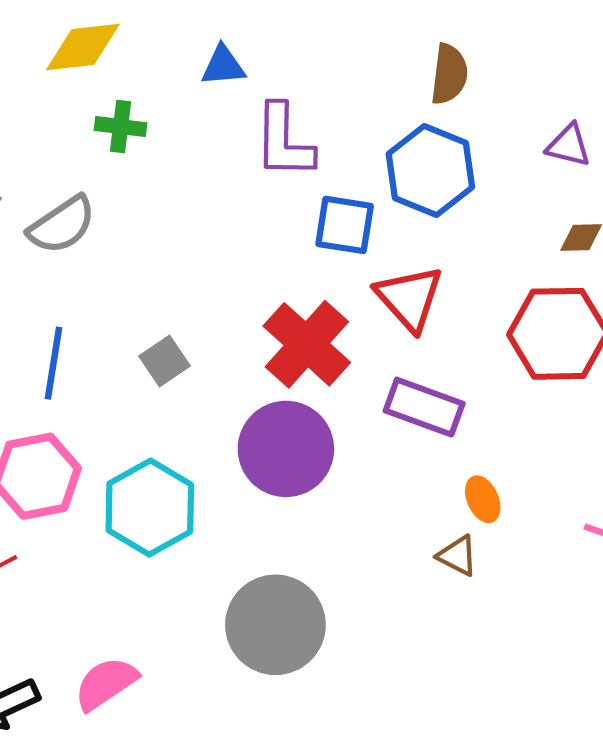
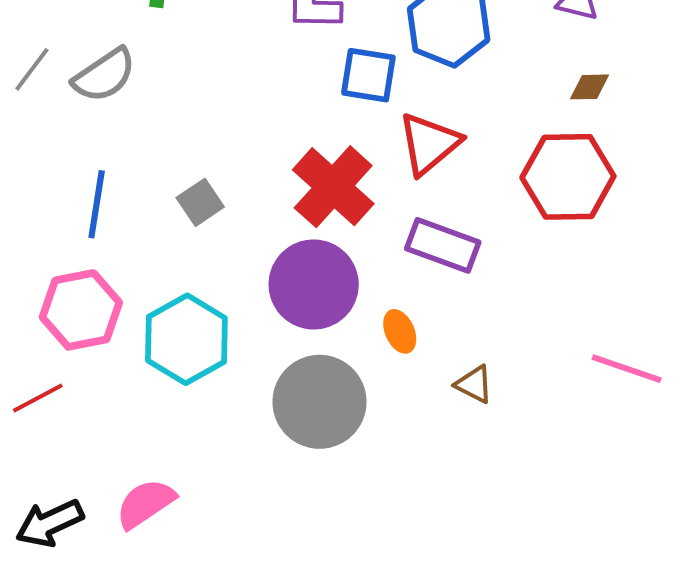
red triangle: (409, 298) -> (429, 144), turned 32
orange ellipse: (483, 499) -> (400, 331), moved
gray circle: (275, 625) -> (320, 402), moved

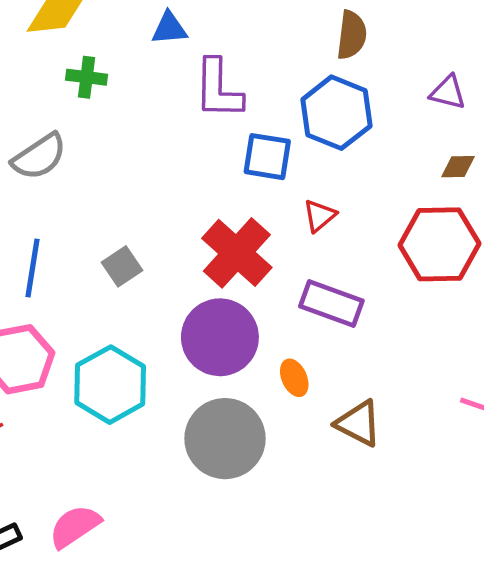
red triangle: (429, 144) -> (320, 216), size x0.6
brown triangle: (474, 384) -> (358, 423), size x1.4

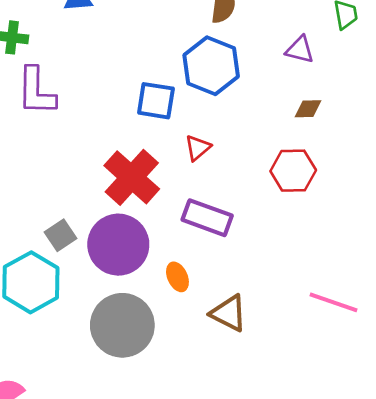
purple L-shape: (218, 89) -> (36, 91), moved
red hexagon: (439, 244) -> (293, 171), size x0.7
gray square: (122, 266) -> (60, 235), moved

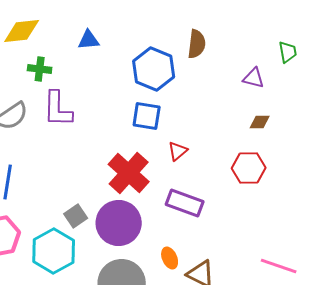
blue hexagon: (211, 66) -> (154, 69), moved
orange ellipse: (177, 277) -> (170, 258), moved

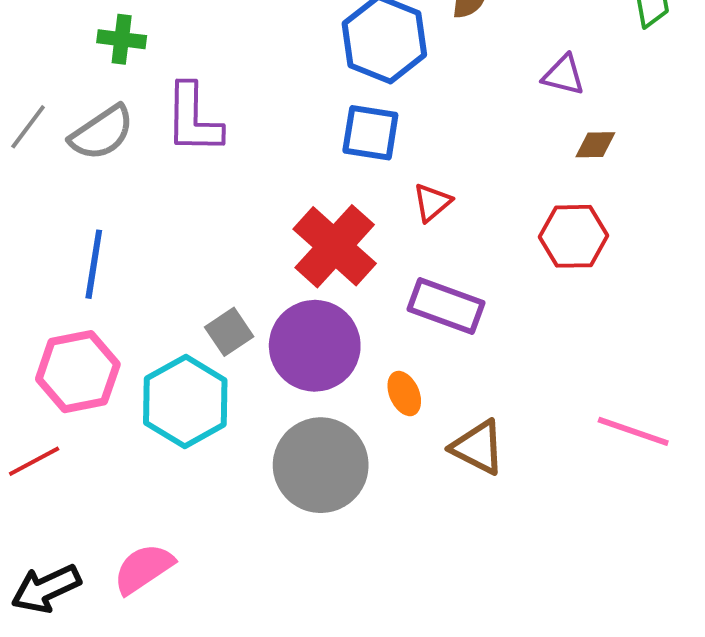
green cross: (40, 69) -> (122, 39), moved
purple triangle: (254, 78) -> (564, 75), moved
orange ellipse: (170, 258) -> (404, 394), moved

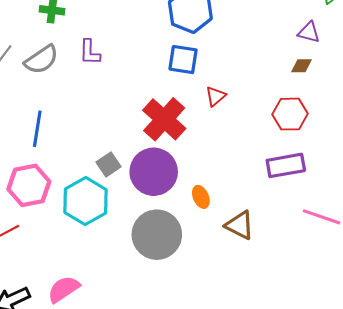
purple triangle: (564, 75) -> (309, 32), moved
purple L-shape: (193, 119) -> (90, 52), size x0.7
purple rectangle: (446, 306) -> (286, 165), moved, turned -30

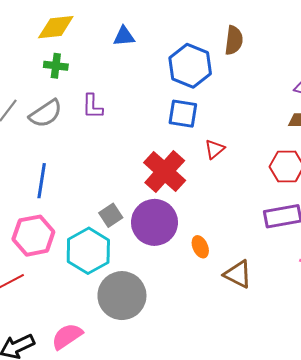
gray circle: (157, 235) -> (122, 296), moved

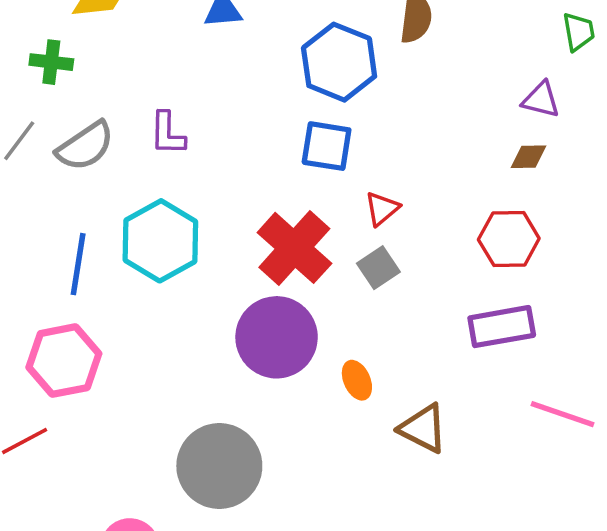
green cross: (56, 66) -> (51, 62), moved
gray square: (111, 215) -> (378, 268), moved
cyan hexagon: (88, 251) -> (160, 241), moved

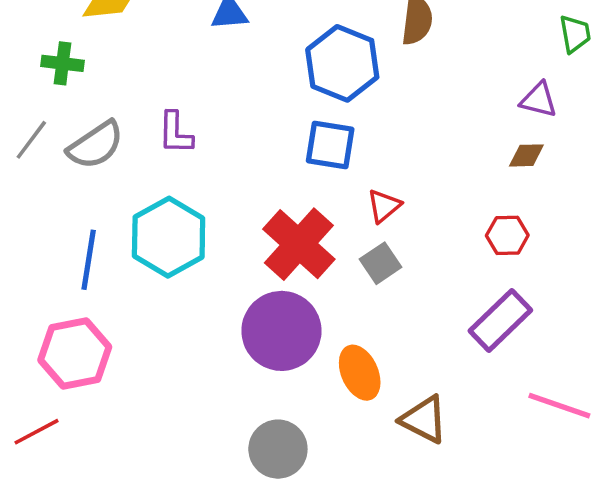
red hexagon: (509, 239) -> (507, 235), size x0.7
purple rectangle: (502, 327) -> (500, 321), turned -34
orange ellipse: (357, 380) -> (360, 373), size x1.4
gray circle: (219, 466) -> (278, 449), moved, size x0.7

